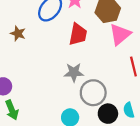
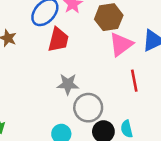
red trapezoid: (78, 34) -> (58, 40), moved

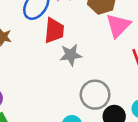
gray star: (68, 84) -> (71, 55), moved

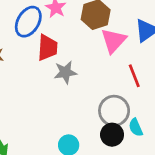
gray circle: (95, 95) -> (114, 111), moved

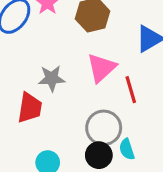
pink triangle: (114, 41) -> (101, 68), moved
red trapezoid: (48, 48) -> (30, 108), moved

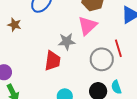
pink triangle: (101, 68) -> (87, 26), moved
gray circle: (104, 128) -> (102, 59), moved

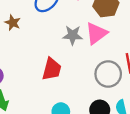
gray star: (67, 41) -> (73, 35), moved

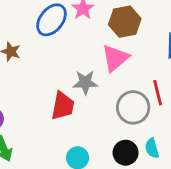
gray star: (73, 35) -> (85, 82), moved

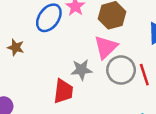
gray circle: (133, 107) -> (121, 70), moved

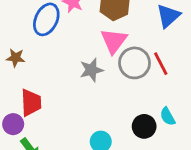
red trapezoid: (63, 91) -> (31, 103), moved

